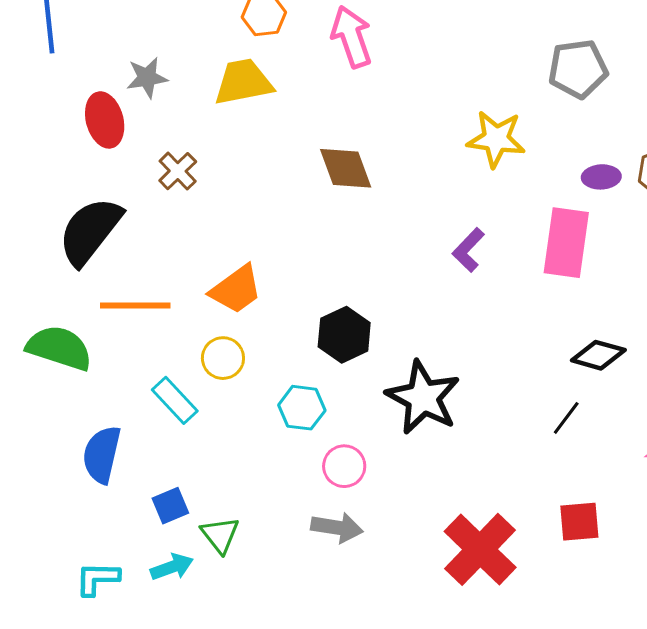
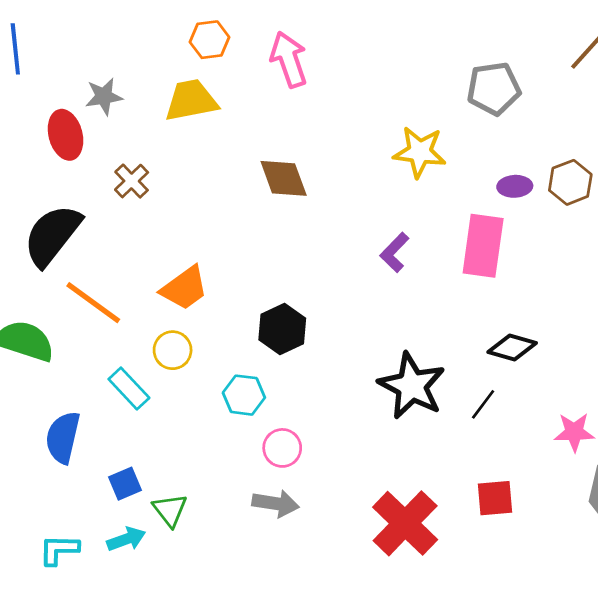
orange line: (135, 305) -> (93, 303), turned 36
black star: (423, 398) -> (412, 386), moved

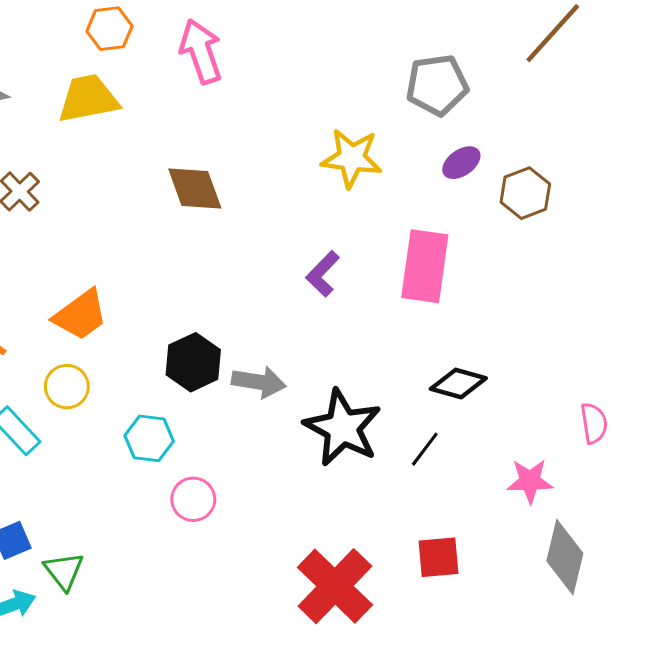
purple ellipse: (515, 186) -> (461, 163), moved, turned -32
gray arrow: (276, 503) -> (259, 382), moved

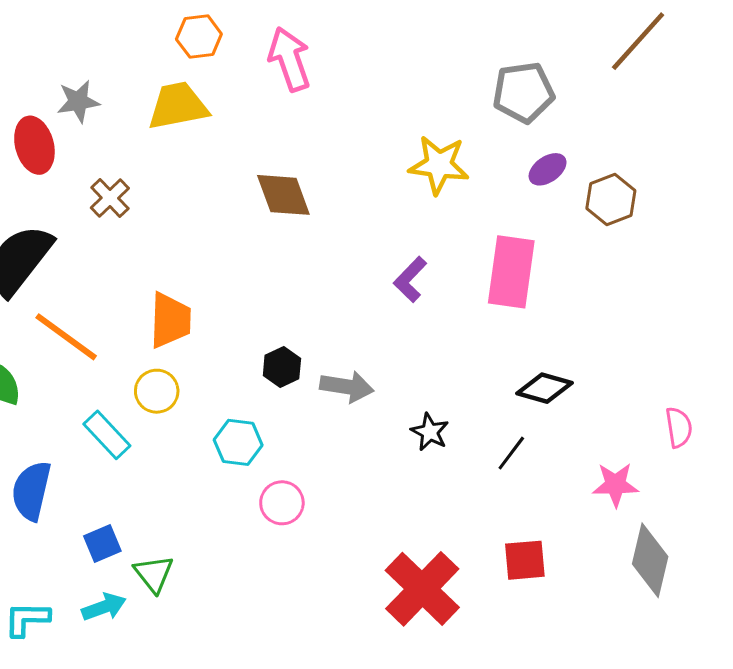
orange trapezoid: (81, 315) -> (170, 320), turned -52
black hexagon: (193, 362) -> (282, 367), size x0.7
black star: (343, 428) -> (430, 432), size x0.5

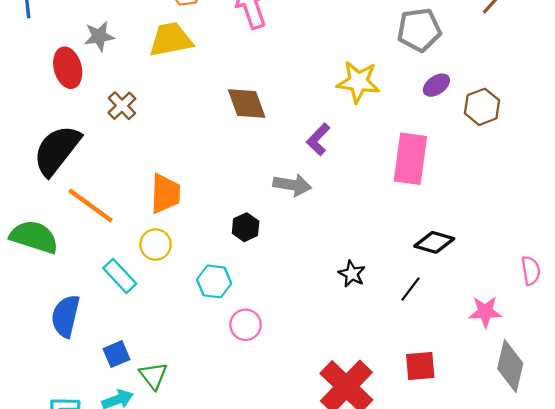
purple L-shape: (410, 279) -> (318, 139), moved
gray arrow: (347, 387) -> (292, 185), moved

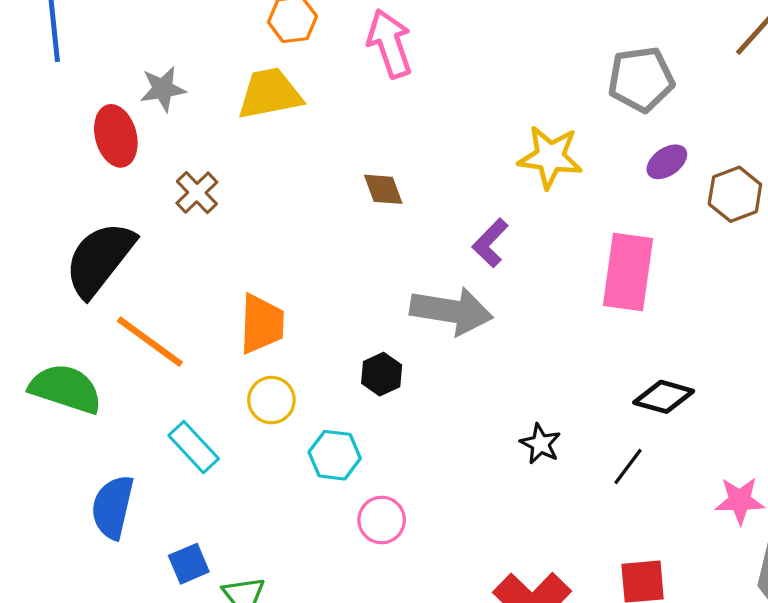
brown diamond: (247, 104) -> (383, 189), size x0.7
gray arrow: (292, 185) -> (451, 311), size x1.4
yellow circle: (156, 245) -> (271, 400), moved

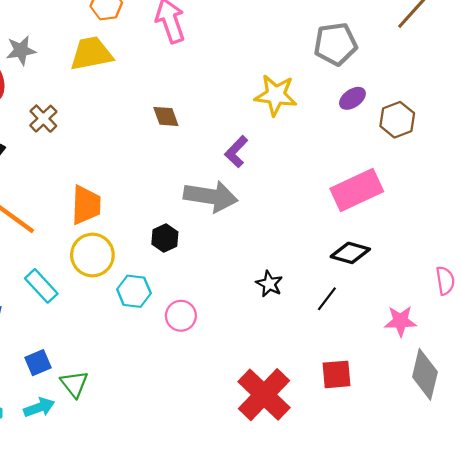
pink rectangle: (628, 272) -> (357, 190), moved, turned 57
yellow circle: (271, 400) -> (92, 255), size x1.4
pink circle: (382, 520) -> (181, 316), moved

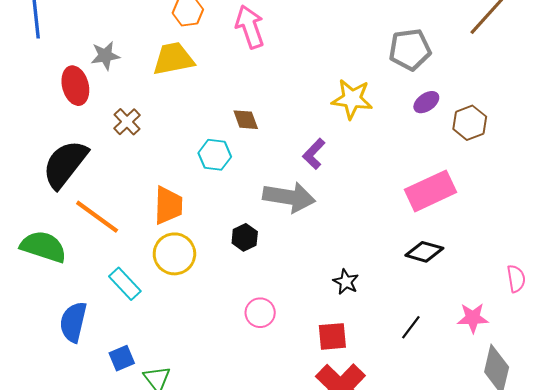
cyan hexagon: (134, 291) -> (215, 155), moved
black line: (327, 299) -> (411, 327), moved
red square: (336, 374) -> (332, 336), moved

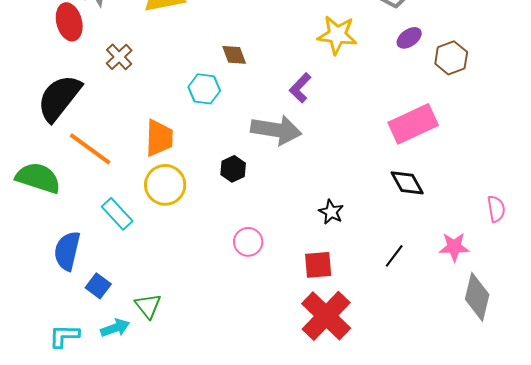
black diamond: (424, 252) -> (407, 183), turned 45
blue square: (122, 358) -> (98, 286), moved, turned -30

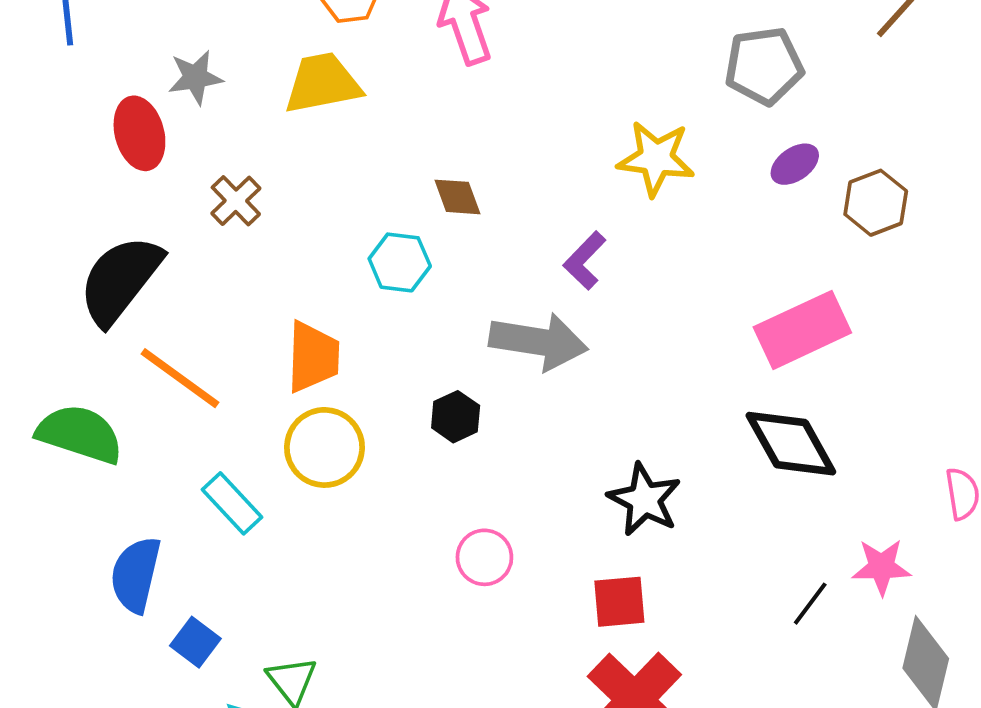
black diamond: (407, 183) -> (791, 444), size x1.4
black star: (331, 212) -> (644, 500), size x1.5
black line: (394, 256) -> (810, 604), moved

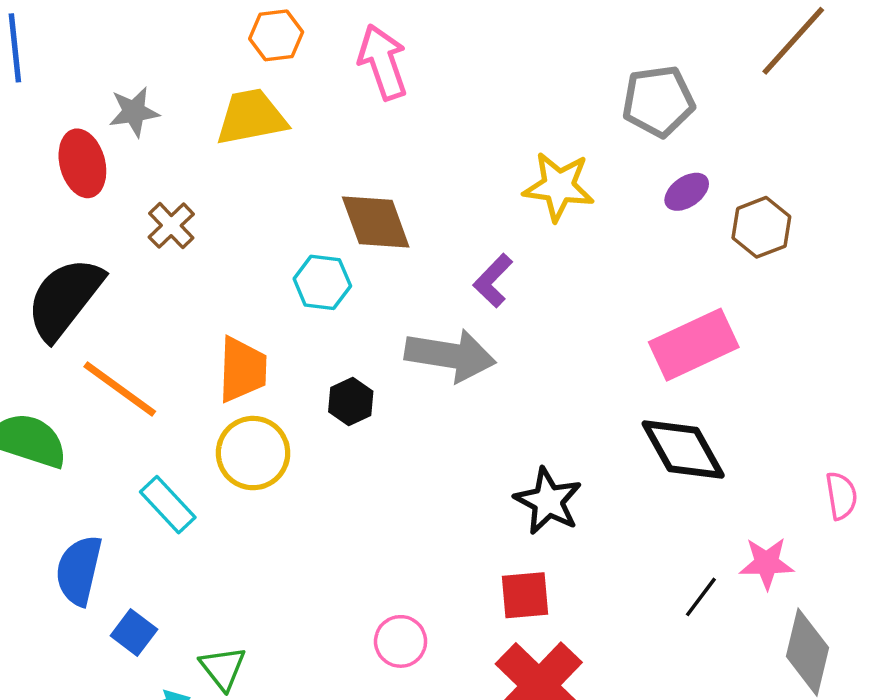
brown diamond: (457, 197) -> (376, 222), size x1.6
black hexagon: (456, 417) -> (351, 401), moved
pink circle: (484, 557) -> (401, 641), moved

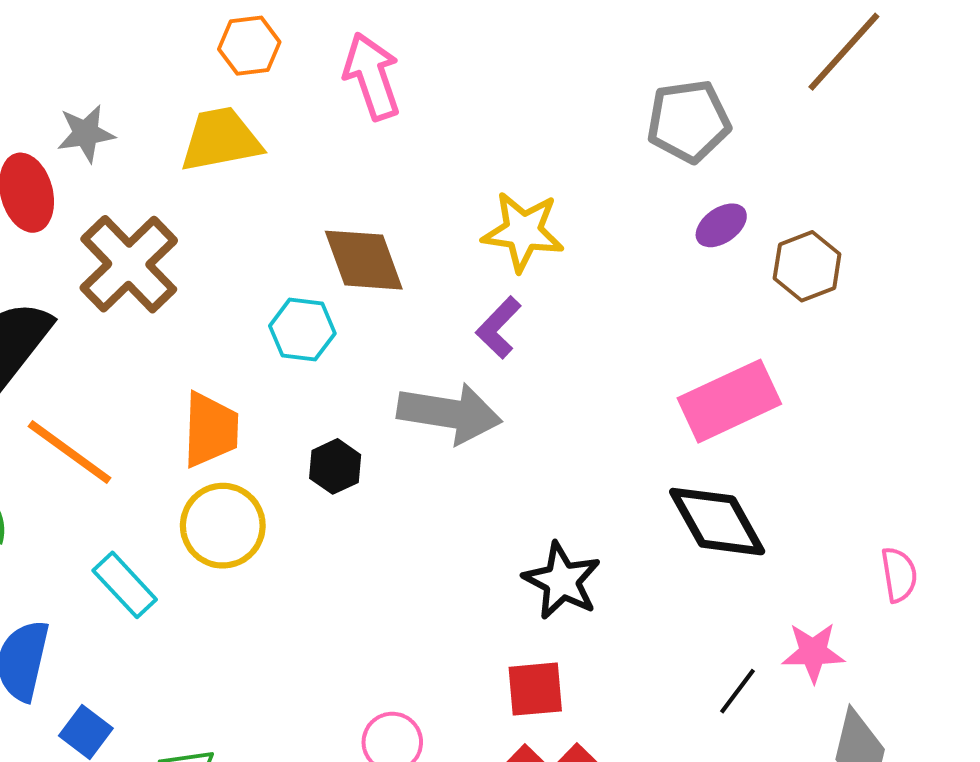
yellow star: (559, 186) -> (523, 231), moved
brown cross: (171, 226) -> (129, 264), size x1.8

